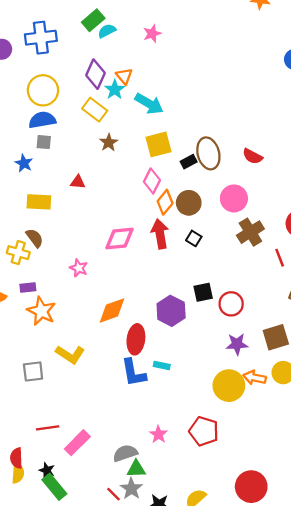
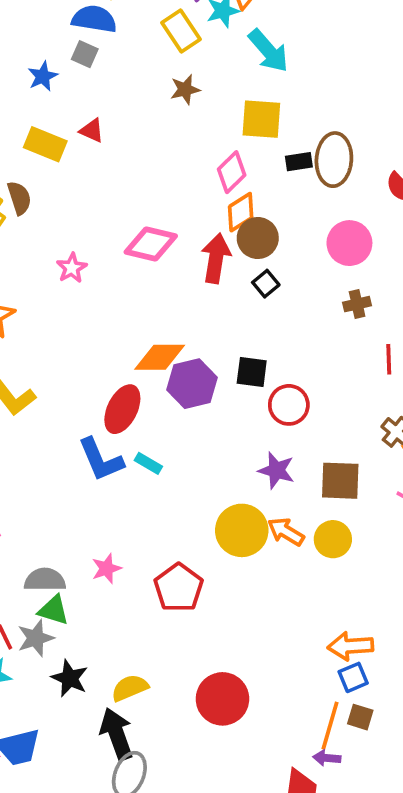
red triangle: (78, 182) -> (92, 130), moved
brown circle: (189, 203) -> (258, 238), moved
brown cross: (250, 232) -> (357, 304), size x0.6
orange diamond: (112, 310) -> (160, 357), moved
blue L-shape: (134, 373) -> (101, 460), turned -32

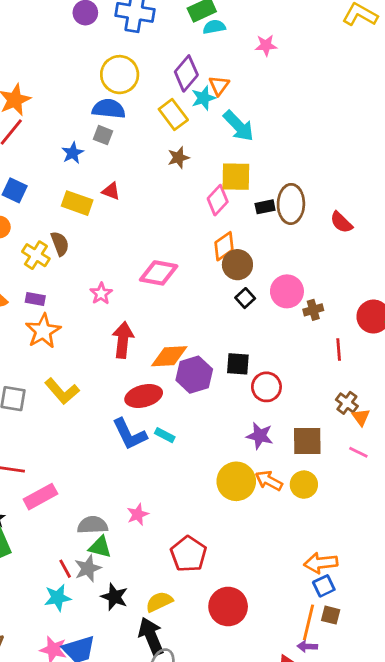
pink diamond: (232, 172) -> (218, 200), moved
pink circle: (349, 243) -> (287, 291), moved
red arrow: (216, 258) -> (123, 340), moved
red ellipse: (122, 409) -> (144, 396), turned 52
red pentagon: (179, 588) -> (189, 554), moved

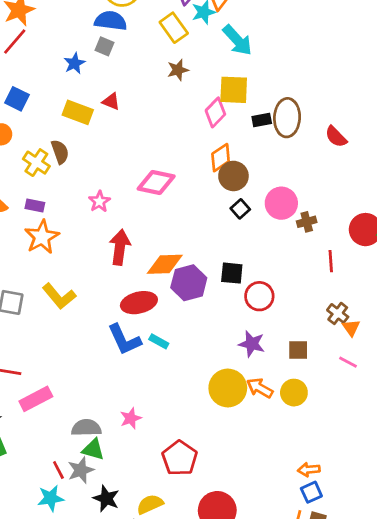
brown square: (307, 441) -> (298, 350), size x0.7
orange arrow: (321, 563) -> (309, 470), size x0.7

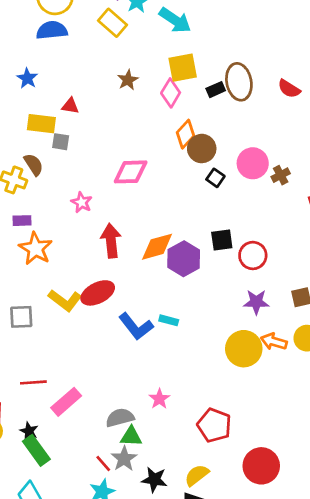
gray square: (105, 46) -> (61, 142), moved
brown star: (178, 70) -> (128, 80), moved
red ellipse: (139, 303) -> (98, 293), moved

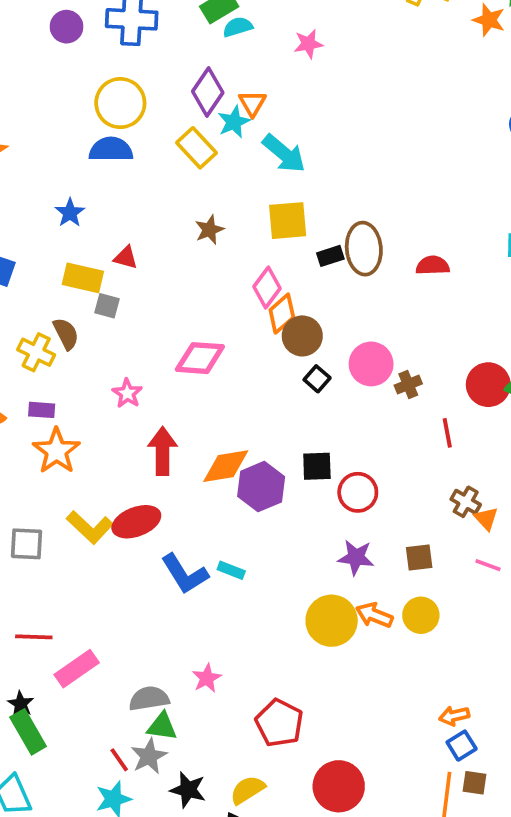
red semicircle: (289, 89) -> (433, 265), turned 140
pink diamond: (171, 93) -> (267, 287), moved

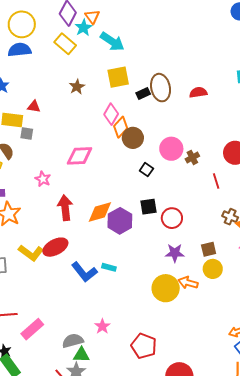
black square: (317, 379) -> (146, 170), moved
yellow circle: (421, 615) -> (213, 269), moved

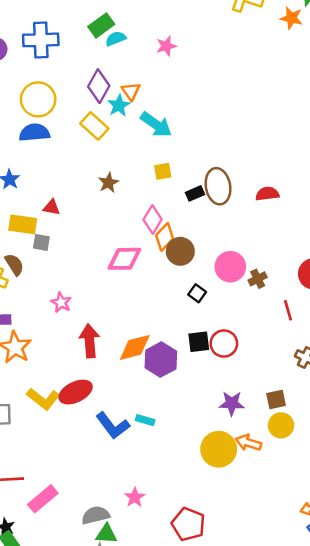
yellow square: (118, 77) -> (163, 171), size x0.6
pink diamond: (80, 156) -> (124, 259), moved
red circle: (172, 218) -> (224, 344), moved

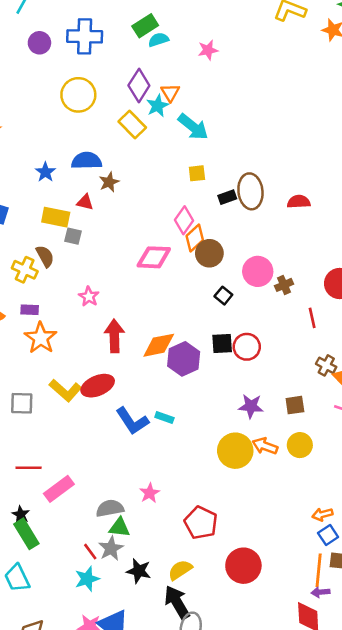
blue semicircle: (34, 133) -> (87, 161), moved
brown star: (109, 183) -> (109, 182), moved
yellow circle: (281, 425) -> (300, 445), moved

